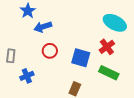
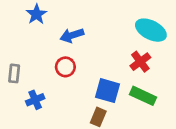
blue arrow: (43, 27) -> (72, 35), moved
blue square: (81, 58) -> (107, 91), moved

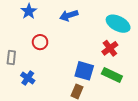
blue arrow: (72, 35) -> (69, 15), moved
red circle: (65, 67) -> (40, 42), moved
blue cross: (35, 100) -> (28, 78), turned -32

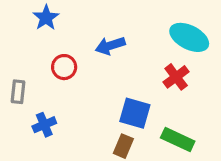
blue arrow: (69, 15) -> (110, 46), moved
green rectangle: (112, 75) -> (178, 139), moved
blue cross: (28, 78) -> (44, 125), turned 32

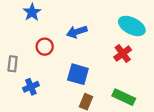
blue square: (135, 113) -> (78, 74), moved

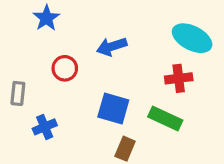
red cross: (123, 54) -> (179, 78), turned 30
green rectangle: (124, 97) -> (165, 119), moved

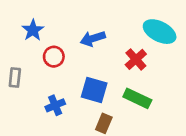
blue star: (46, 18) -> (33, 30), moved
red cross: (179, 78) -> (136, 59), moved, turned -35
blue cross: (45, 127) -> (55, 105), moved

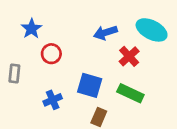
blue arrow: (93, 39) -> (105, 33), moved

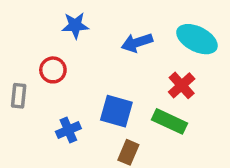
blue star: (32, 29) -> (75, 25), moved, turned 30
red circle: (51, 54) -> (53, 70), moved
red cross: (129, 56) -> (182, 85), moved

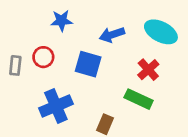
gray rectangle: (19, 96) -> (15, 65), moved
blue square: (116, 111) -> (88, 64), moved
blue cross: (68, 130) -> (56, 106), size x1.6

